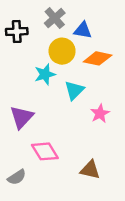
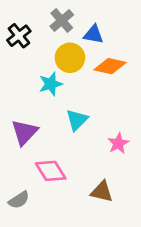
black cross: (17, 32) -> (19, 36), turned -35
cyan triangle: (74, 90) -> (77, 120), moved
pink star: (100, 114) -> (118, 143), moved

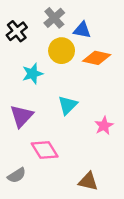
cyan star: (51, 84) -> (32, 74), moved
brown triangle: (102, 192) -> (88, 181), moved

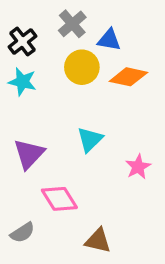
cyan star: (32, 74) -> (22, 82), moved, turned 30
brown triangle: (88, 181) -> (98, 241), moved

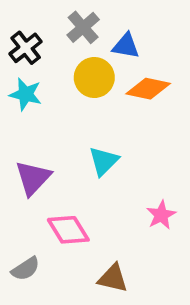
pink star: (138, 167) -> (161, 215), moved

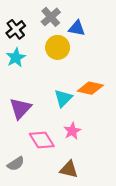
orange diamond: (148, 89) -> (90, 88), moved
cyan star: (26, 94) -> (16, 58), turned 30
pink star: (161, 215) -> (72, 131), moved

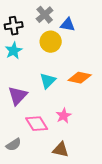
black cross: (16, 29) -> (14, 26), turned 30
cyan triangle: (63, 98) -> (48, 81), moved

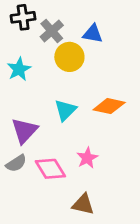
gray cross: (45, 15) -> (52, 31), moved
black cross: (14, 26) -> (23, 17), moved
gray semicircle: (14, 145) -> (16, 163), moved

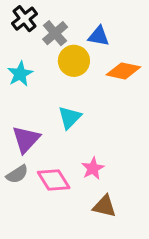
black cross: (23, 17) -> (25, 19), turned -30
orange diamond: (109, 106) -> (123, 71), moved
brown triangle: (83, 204) -> (104, 206), moved

